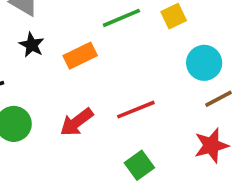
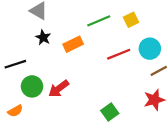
red line: (136, 110) -> (119, 54), moved
red arrow: (77, 122) -> (59, 89), moved

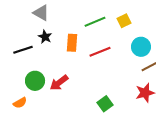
orange rectangle: (73, 44) -> (72, 43), turned -60
red line: (119, 54) -> (100, 52), moved
black line: (15, 64) -> (23, 50), moved

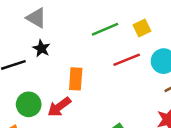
orange rectangle: (72, 43) -> (76, 79), moved
red line: (100, 52) -> (127, 60), moved

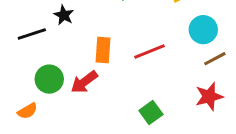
red line: (127, 60) -> (149, 51), moved

